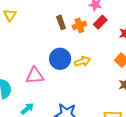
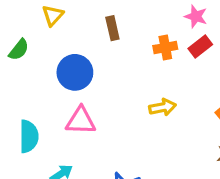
brown rectangle: (61, 22) -> (112, 28), moved
blue circle: (60, 59) -> (75, 72), moved

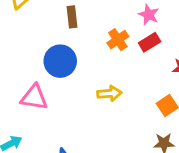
orange cross: (165, 47) -> (118, 40), turned -30
blue circle: (75, 72) -> (60, 61), moved

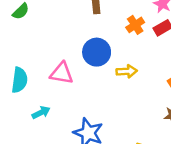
blue circle: (60, 61) -> (97, 52), moved

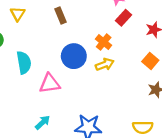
orange cross: (135, 25) -> (104, 42), moved
cyan semicircle: (20, 80) -> (24, 63), moved

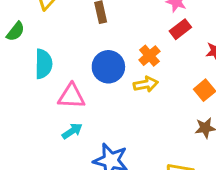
cyan arrow: (43, 122) -> (72, 131), moved

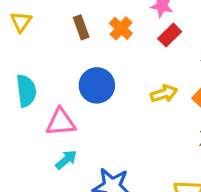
orange cross: (149, 56) -> (121, 28), moved
yellow arrow: (146, 84) -> (164, 94), moved

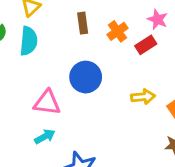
red rectangle: (170, 35) -> (146, 45), moved
cyan semicircle: (26, 91) -> (29, 41), moved

